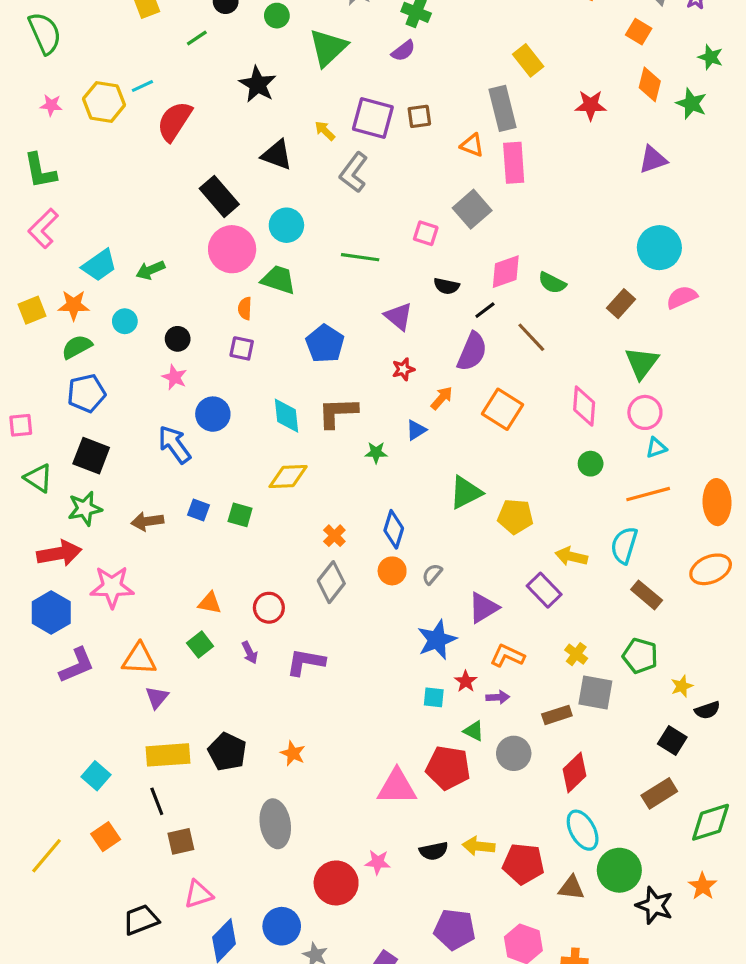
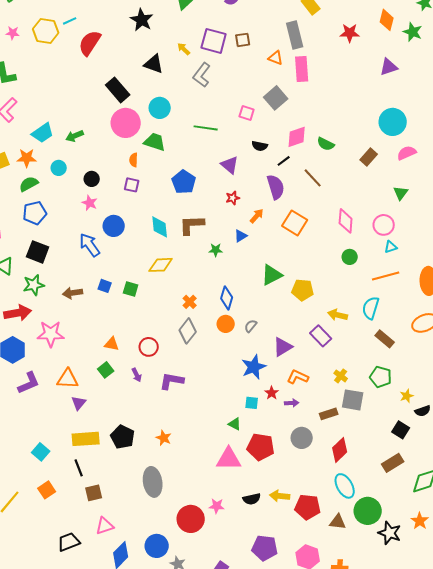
purple semicircle: (472, 352) -> (276, 187), turned -40
green triangle: (642, 363) -> (401, 193), moved, size x0.7
green triangle: (474, 731) -> (235, 424), moved

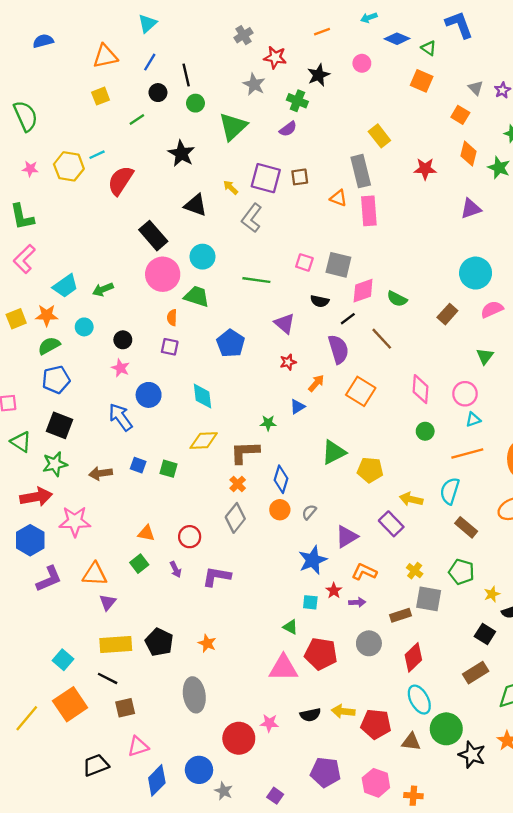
gray square: (276, 98) -> (338, 265), moved, turned -35
brown L-shape: (192, 225) -> (245, 452), moved
black line: (79, 468) -> (108, 678), turned -42
orange square: (47, 490) -> (70, 704), size x1.6

